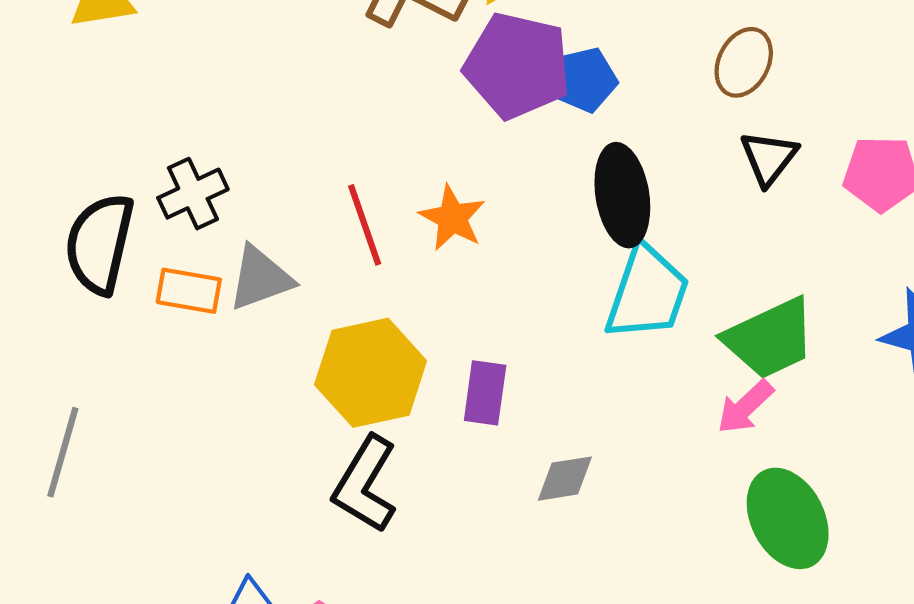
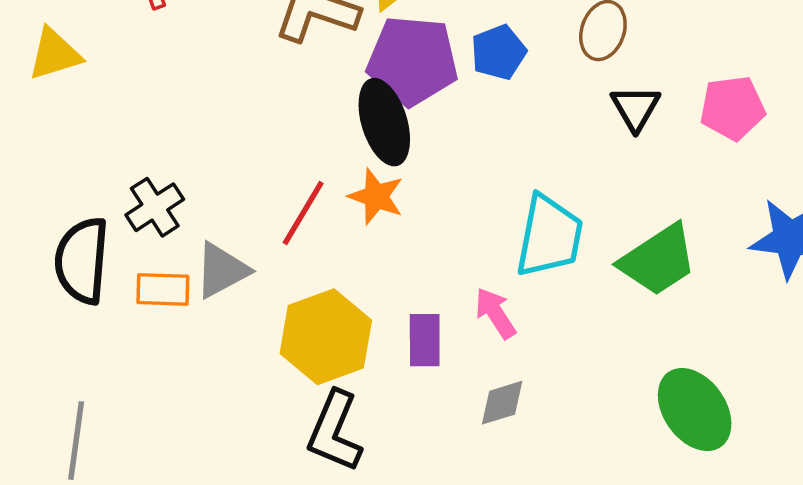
blue pentagon: (585, 80) -> (498, 52), moved
black ellipse: (622, 195) -> (384, 122), moved
red line: (365, 225) -> (303, 213), turned 58
pink arrow: (745, 407) -> (495, 313), moved, turned 108

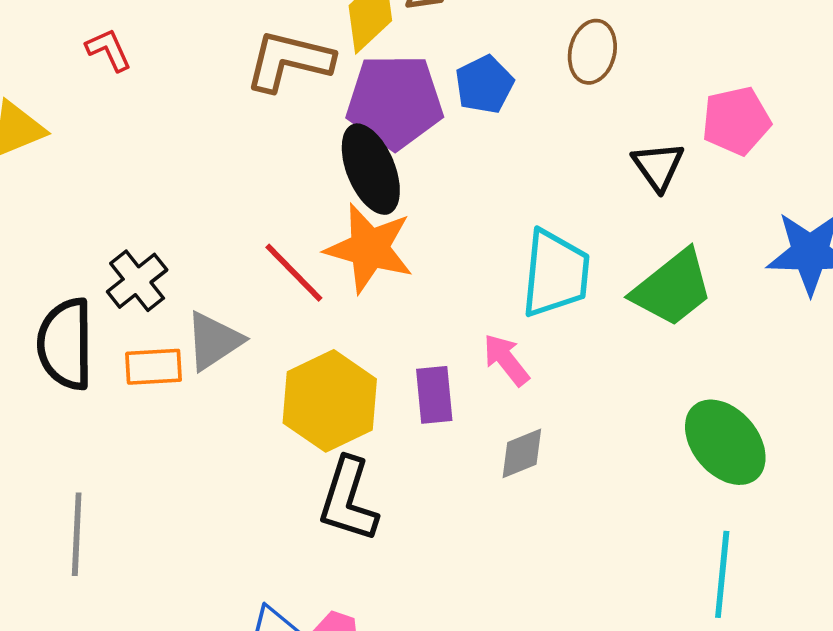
black triangle: (635, 108) -> (658, 166), moved
orange star: (376, 197) -> (369, 248), size x1.5
red line: (303, 213) -> (294, 273), turned -70

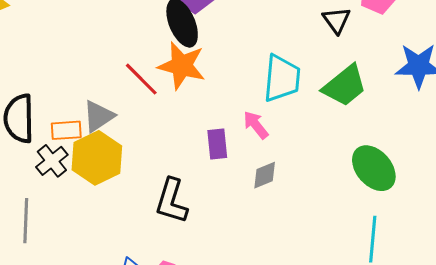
black cross: (137, 281) -> (52, 161), moved
yellow hexagon: (330, 401) -> (97, 158), moved

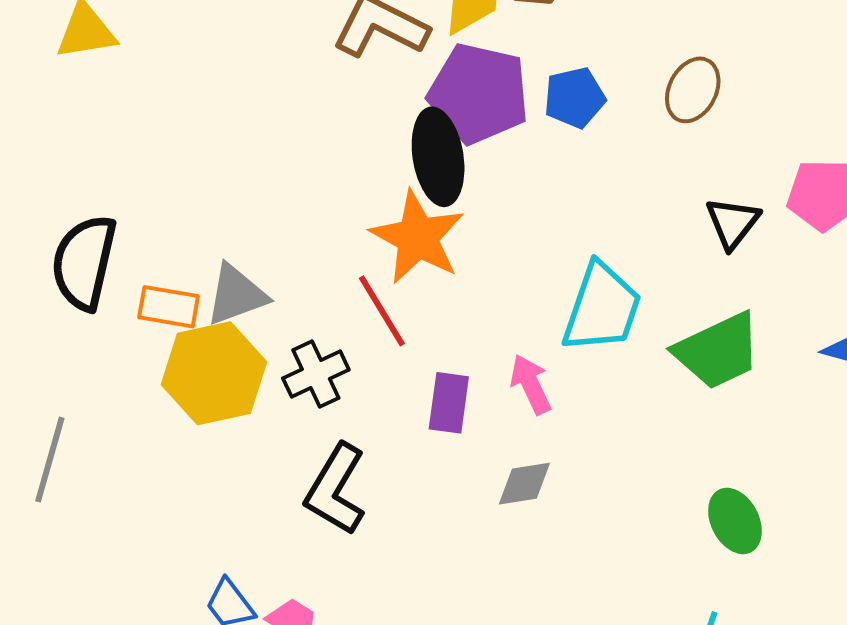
red line: (141, 79) -> (382, 311), moved
black cross: (52, 161) -> (316, 374), moved
green ellipse: (374, 168) -> (735, 521), size x0.7

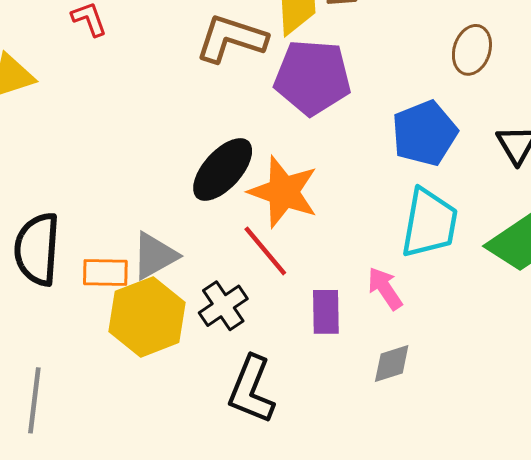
blue pentagon: (574, 98) -> (424, 133), moved, size x1.4
black ellipse: (438, 157) -> (223, 169), moved, turned 60

